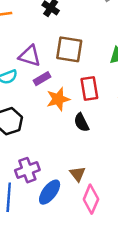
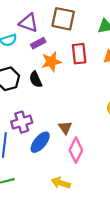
black semicircle: (81, 122) -> (36, 79), moved

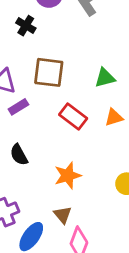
red rectangle: (79, 54) -> (73, 117), turned -42
orange star: (51, 62) -> (68, 175), moved

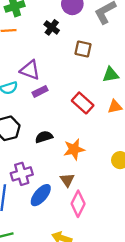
brown square: (49, 72) -> (83, 49), moved, size x0.7
black semicircle: (19, 155) -> (44, 137), moved, turned 96

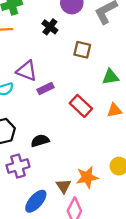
purple rectangle: (40, 91) -> (46, 89), moved
orange star: (74, 149) -> (87, 177), moved
purple cross: (22, 174) -> (18, 166), moved

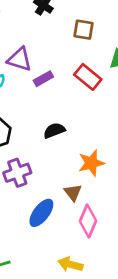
red rectangle: (81, 106) -> (88, 77), moved
black semicircle: (40, 141) -> (54, 130), moved
orange star: (87, 177) -> (91, 163), moved

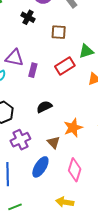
red rectangle: (88, 77) -> (65, 66), turned -66
purple rectangle: (43, 79) -> (33, 70), turned -40
brown triangle: (73, 192) -> (54, 142), moved

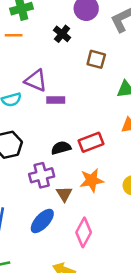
red rectangle: (65, 66) -> (91, 142), moved
purple rectangle: (33, 70) -> (56, 100), turned 64
purple cross: (20, 140) -> (42, 175), moved

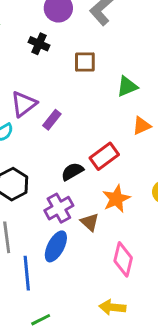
purple triangle: (36, 81) -> (24, 104), turned -45
purple rectangle: (56, 100) -> (52, 120), turned -36
blue ellipse: (42, 221) -> (56, 246), moved

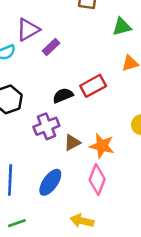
orange star: (116, 199) -> (102, 146), moved, turned 30
brown triangle: (90, 222) -> (72, 143), turned 42
blue ellipse: (56, 246) -> (50, 182), moved

